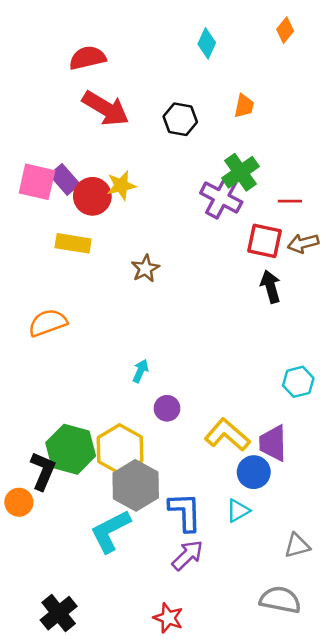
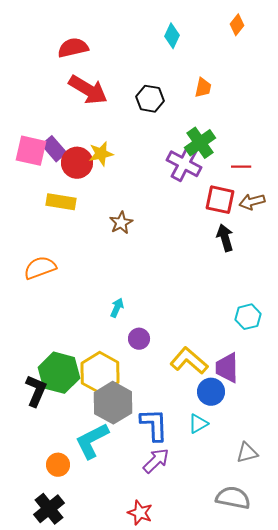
orange circle: (19, 502) -> (58, 465), moved

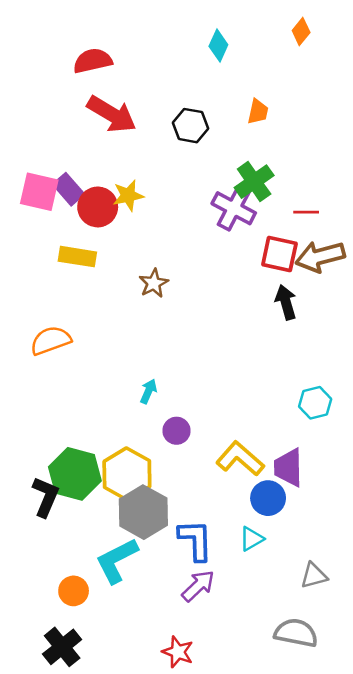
brown arrow: (252, 202) -> (320, 257), size x1.5

